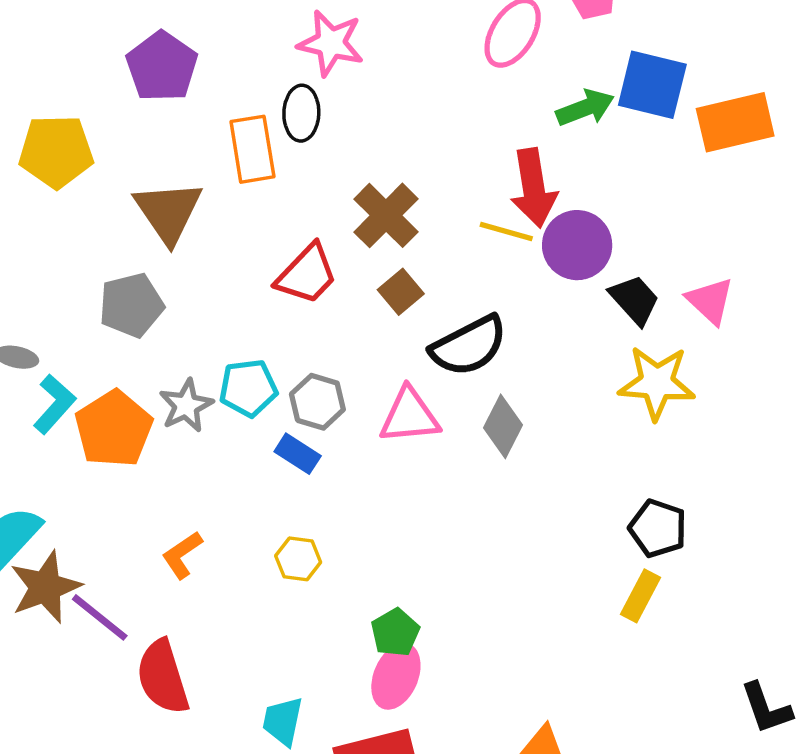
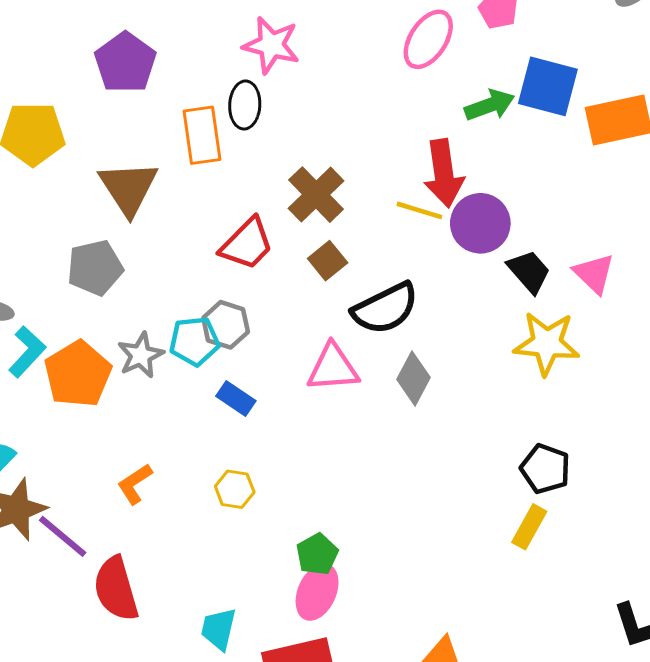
gray hexagon: (317, 402) -> (226, 325), moved

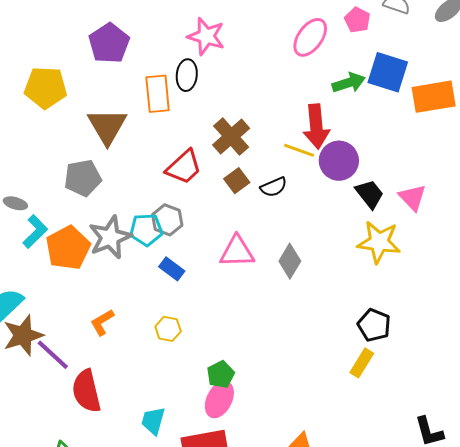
black semicircle: (385, 308) -> (274, 187), moved, size x0.6
gray star: (141, 355) -> (110, 237), size x1.4

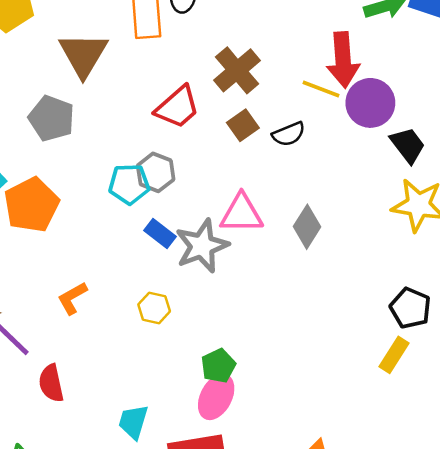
gray pentagon: (83, 178) -> (52, 118), turned 30
gray star: (110, 237) -> (202, 246), moved
red semicircle: (86, 391) -> (51, 383), size x0.7

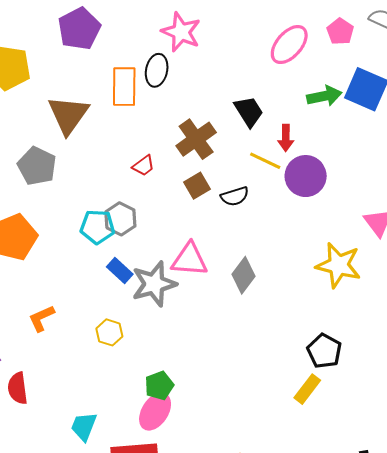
red arrow: (343, 60) -> (286, 138), size x0.6
red trapezoid: (177, 107) -> (143, 166), size x0.6
black trapezoid: (408, 145) -> (249, 112), moved

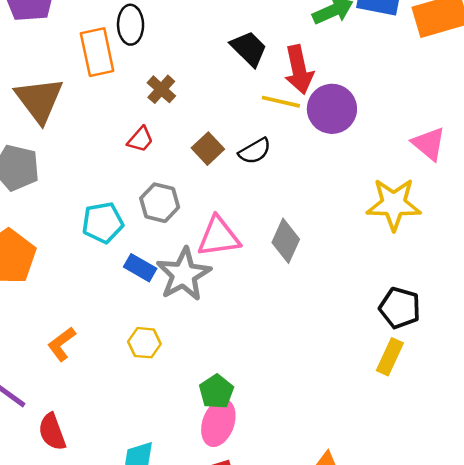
red arrow: (286, 138) -> (299, 70), size x1.5
brown cross: (196, 139) -> (161, 89), moved, size x0.6
gray hexagon: (120, 219) -> (160, 203), moved

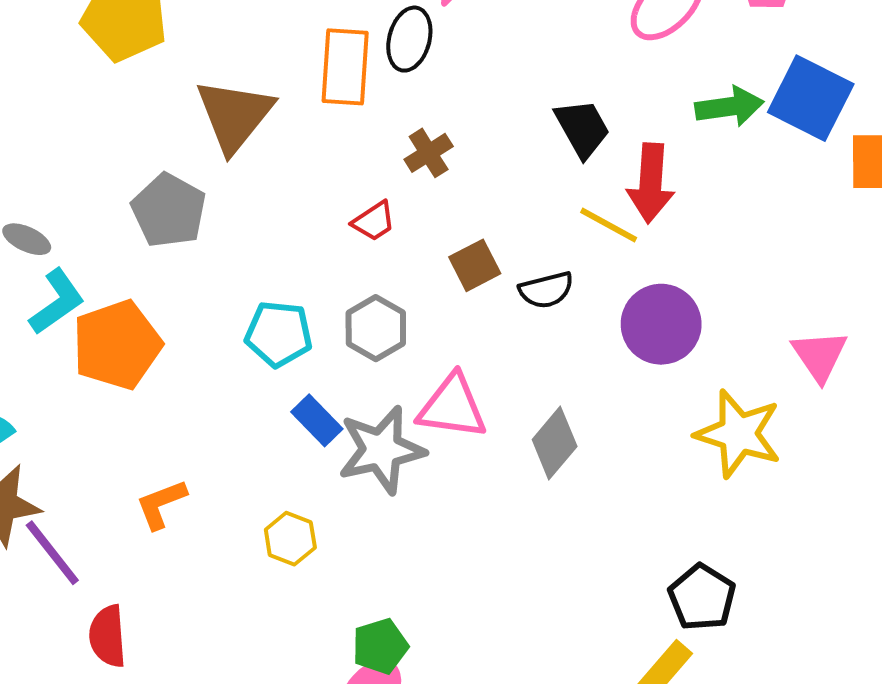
purple circle: (332, 109) -> (661, 324), moved

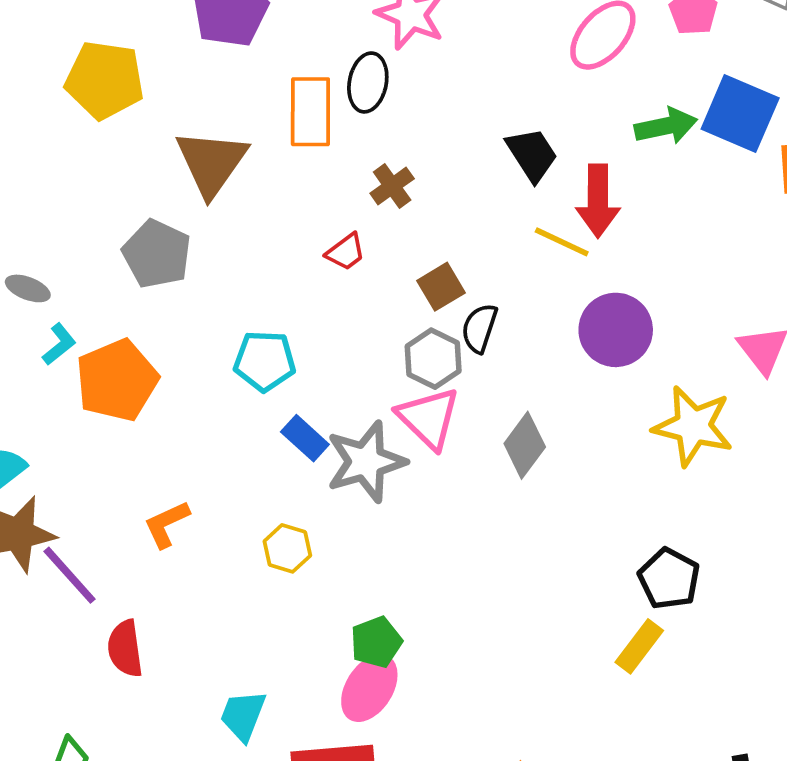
black semicircle: (546, 290) -> (479, 328), moved, turned 126
cyan L-shape: (57, 302) -> (59, 344), size x0.7
gray hexagon: (376, 328) -> (433, 359), moved
pink triangle: (452, 407) -> (429, 418), turned 40

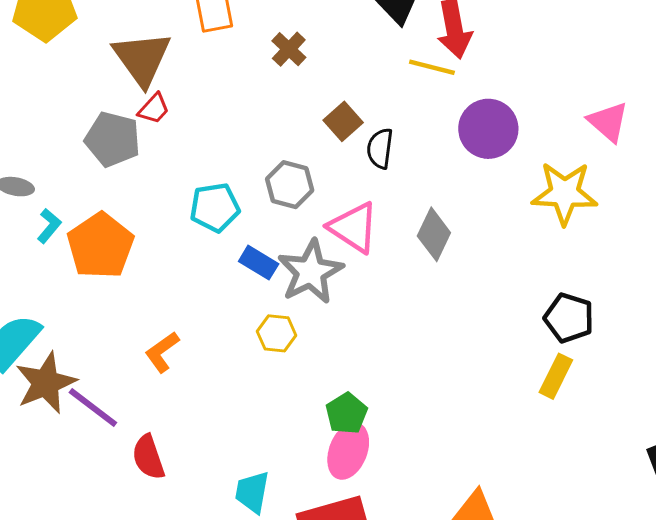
red trapezoid: (346, 252) -> (154, 109), moved
gray hexagon: (433, 359) -> (290, 185), moved
yellow hexagon: (287, 548) -> (277, 333), moved

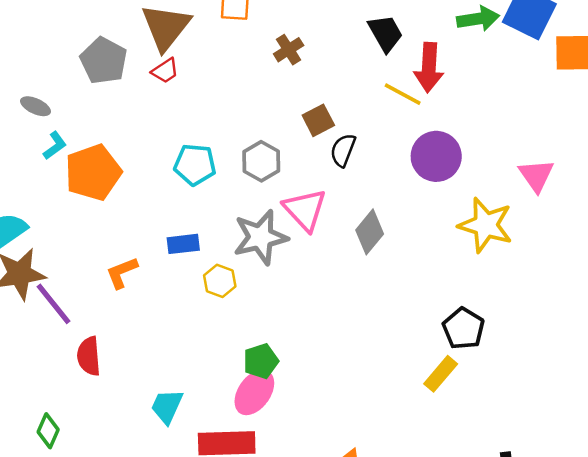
gray pentagon: (113, 139) -> (104, 61), moved
blue rectangle: (259, 263) -> (183, 244), moved, turned -52

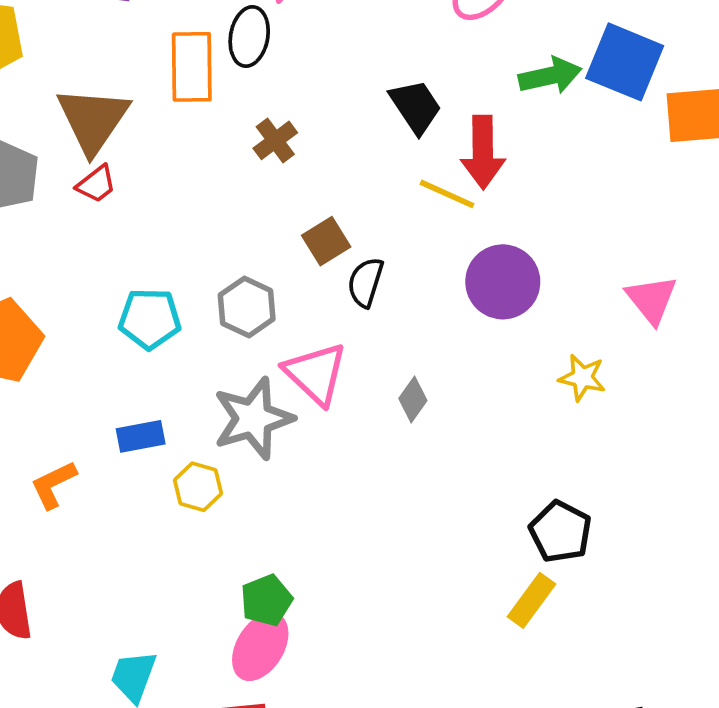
yellow star: (486, 225) -> (582, 378), size x0.6
gray diamond: (370, 232) -> (413, 400), size x0.7

